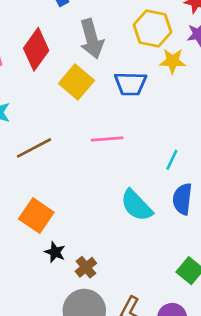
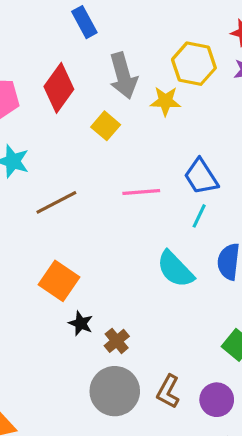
yellow star: (173, 61) -> (165, 101), moved
yellow square: (76, 82) -> (106, 126), size x0.7
blue trapezoid: (130, 84) -> (201, 177), moved, turned 56
cyan line: (172, 160) -> (199, 216), moved

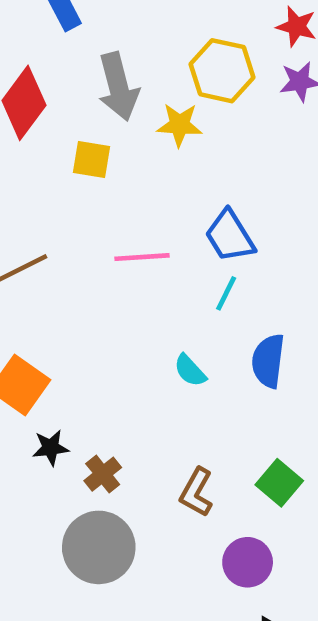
yellow square: (106, 126) -> (92, 160), turned -32
cyan semicircle: (175, 269) -> (190, 371), size x0.6
black star: (81, 323) -> (51, 448), turned -30
brown L-shape: (168, 392) -> (196, 492), moved

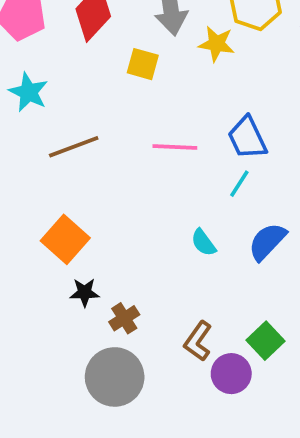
blue semicircle: (268, 361) -> (267, 242), turned 30
purple circle: (248, 562) -> (231, 374), moved

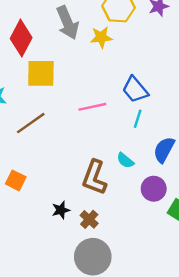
yellow square: (143, 64) -> (41, 73), moved, size x1.5
orange square: (65, 239) -> (16, 180), moved, size x0.7
brown L-shape: (198, 341) -> (94, 177), moved, size x1.4
purple circle: (231, 374) -> (154, 189), moved

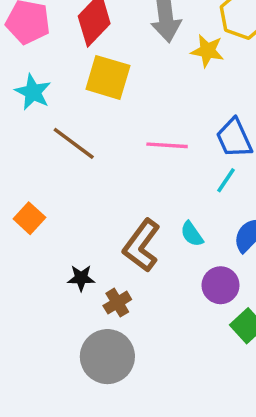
brown line: (31, 123) -> (74, 143), turned 56

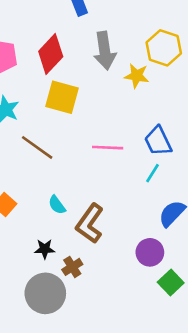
cyan semicircle: (192, 234) -> (57, 205), moved
gray circle: (107, 357) -> (45, 293), moved

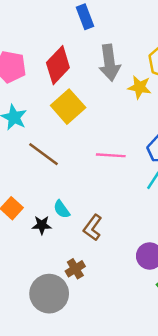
yellow square: (62, 97) -> (68, 107), turned 32
brown L-shape: (90, 224) -> (93, 228), size x0.7
black star: (45, 249) -> (42, 225), moved

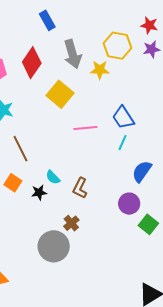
yellow square: (68, 107) -> (60, 94), moved
brown line: (44, 154) -> (21, 149), moved, turned 36

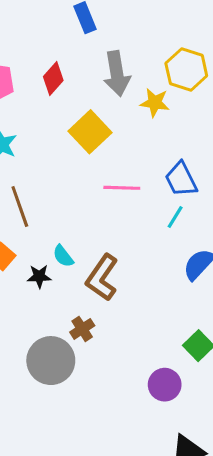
red diamond: (32, 63) -> (53, 78), size x0.7
brown L-shape: (80, 188) -> (102, 278), size x1.4
purple circle: (129, 204) -> (165, 385), moved

